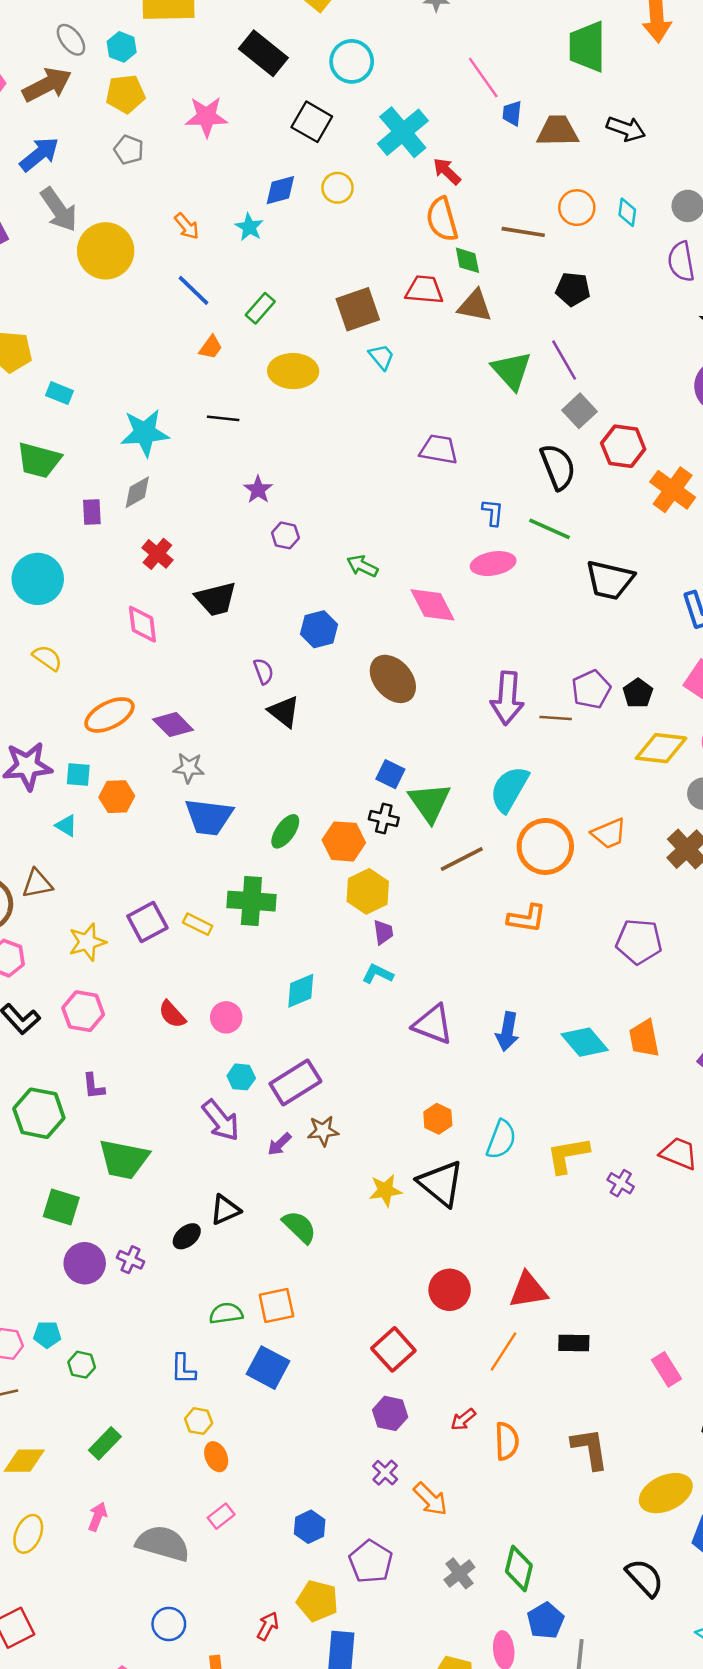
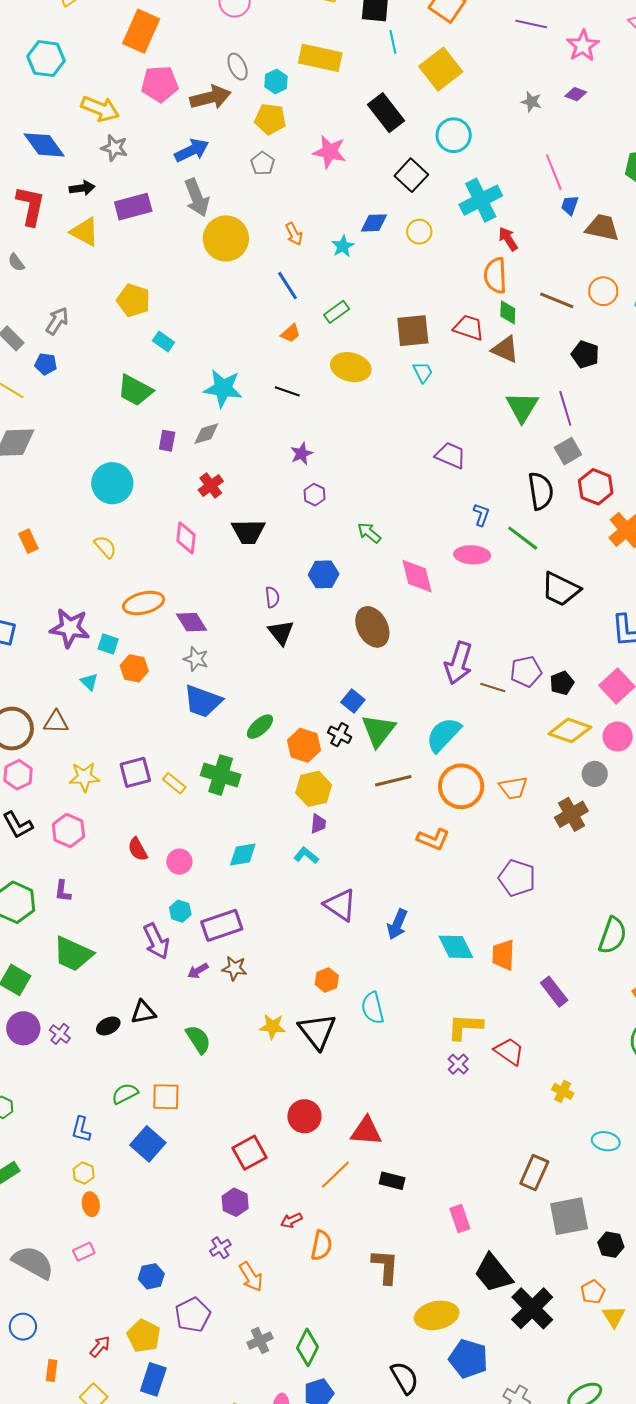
cyan semicircle: (501, 1140) -> (373, 1008), turned 132
yellow L-shape: (568, 1155) -> (465, 1027), moved
green semicircle: (226, 1313) -> (125, 1094), turned -32

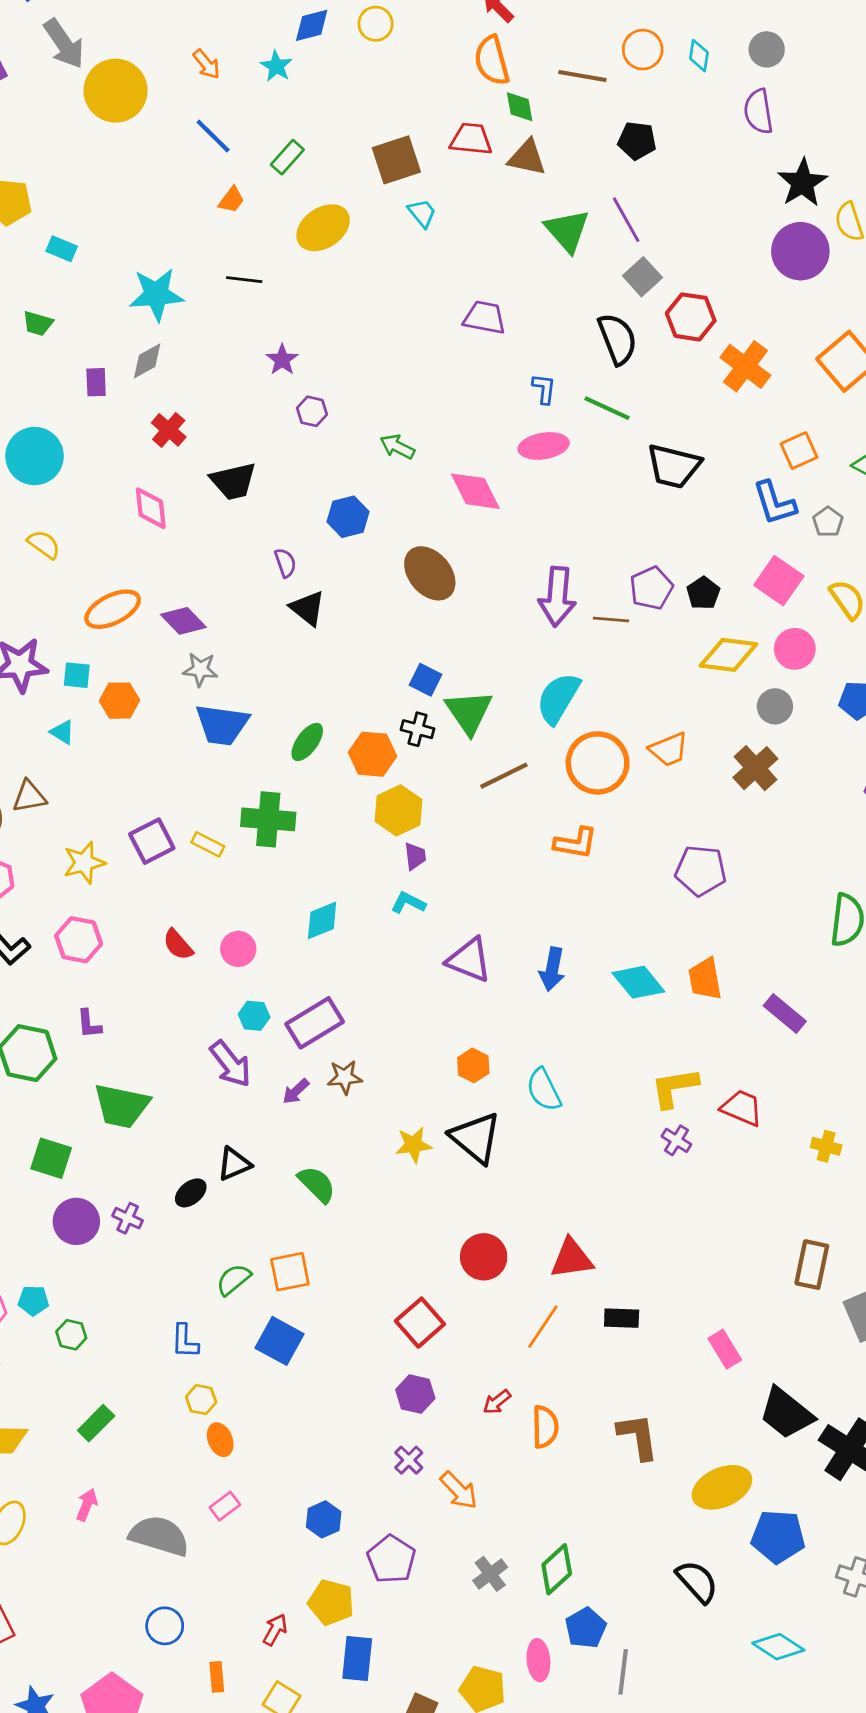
yellow ellipse: (351, 367) -> (323, 228), turned -36
green trapezoid: (135, 390) -> (38, 323), size x0.6
green diamond: (308, 1347) -> (557, 1569), turned 33

